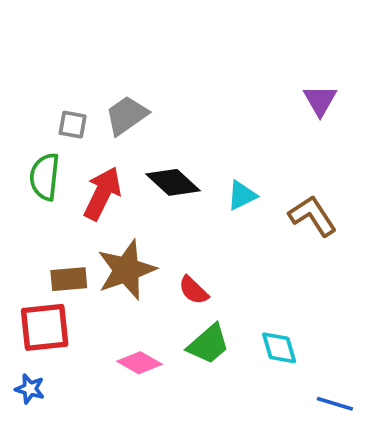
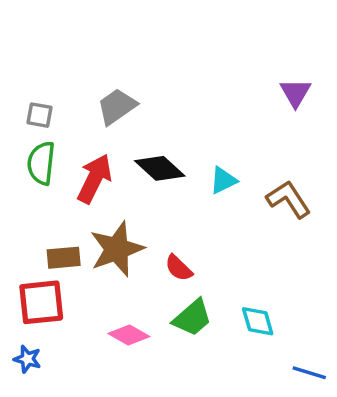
gray square: (73, 125) -> (39, 115), moved

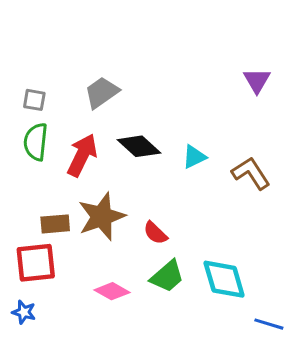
cyan diamond: (258, 321) -> (224, 279), size x1.5

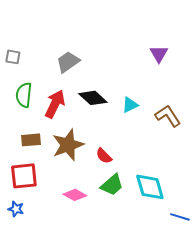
purple triangle: (257, 81) -> (159, 54), moved
gray square: (34, 100) -> (13, 57), moved
brown rectangle: (55, 224) -> (31, 140), moved

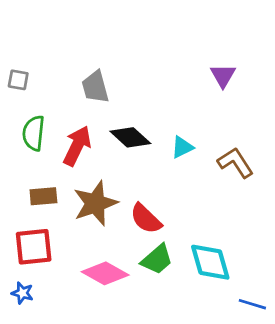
gray trapezoid: (68, 62) -> (95, 87), turned -70
red semicircle: (104, 156) -> (146, 219), size x1.4
pink diamond: (75, 195) -> (105, 273), size x1.4

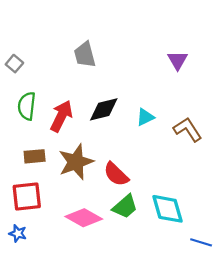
gray square: (18, 80) -> (14, 64), turned 30
gray trapezoid: (95, 87) -> (85, 55), moved
black diamond: (130, 137) -> (104, 109), turned -56

